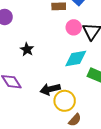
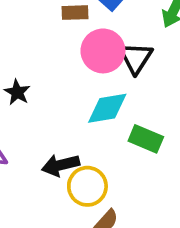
pink circle: (74, 27) -> (103, 51), size x1.5

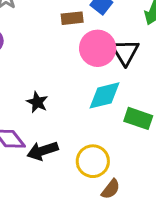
black star: (17, 92) -> (37, 102), moved
black arrow: (61, 165) -> (42, 151), moved

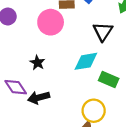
pink circle: (98, 48) -> (51, 22), moved
yellow circle: (93, 161) -> (94, 111), moved

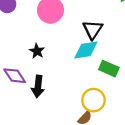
black triangle: (103, 32) -> (93, 30), moved
black arrow: (39, 98) -> (38, 86), turned -70

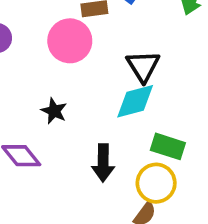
green rectangle: (109, 69) -> (168, 146), moved
black arrow: (38, 86) -> (103, 163), moved

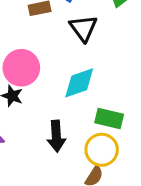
pink circle: (70, 41) -> (21, 68), moved
black triangle: (143, 66) -> (83, 28), moved

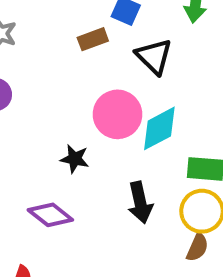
pink circle: (21, 68) -> (117, 114), moved

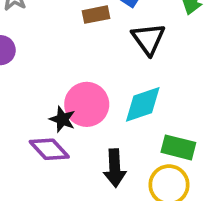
pink circle: (117, 114) -> (87, 104), moved
purple diamond: (50, 215) -> (49, 149), moved

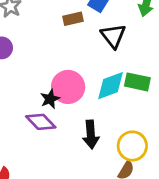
black star: (62, 119) -> (50, 99), turned 30
green rectangle: (178, 147) -> (137, 82), moved

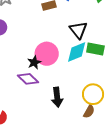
black triangle: (113, 36) -> (78, 30), moved
black arrow: (91, 134) -> (57, 97), moved

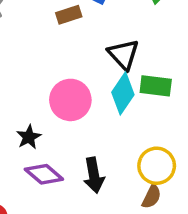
cyan diamond: (77, 52) -> (123, 93), turned -30
black star: (34, 62) -> (29, 137), moved
purple diamond: (28, 79) -> (44, 174), moved

